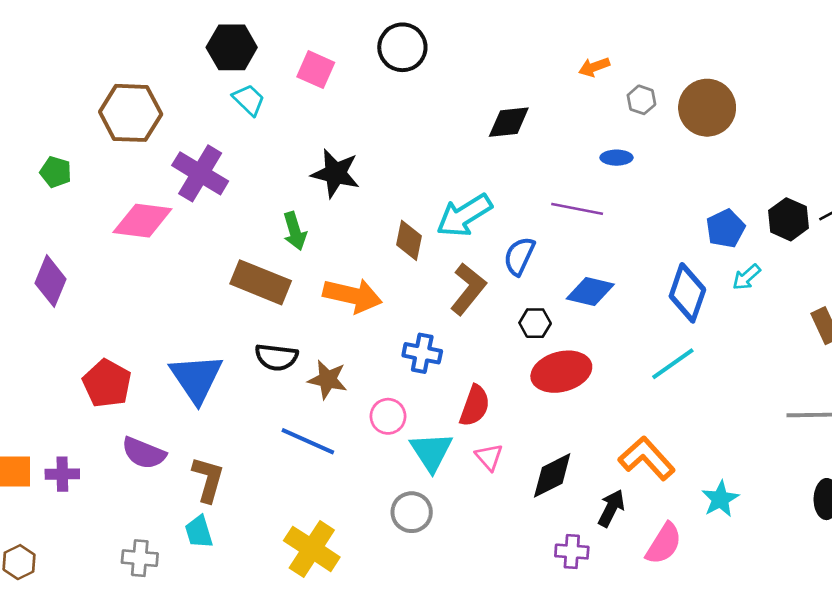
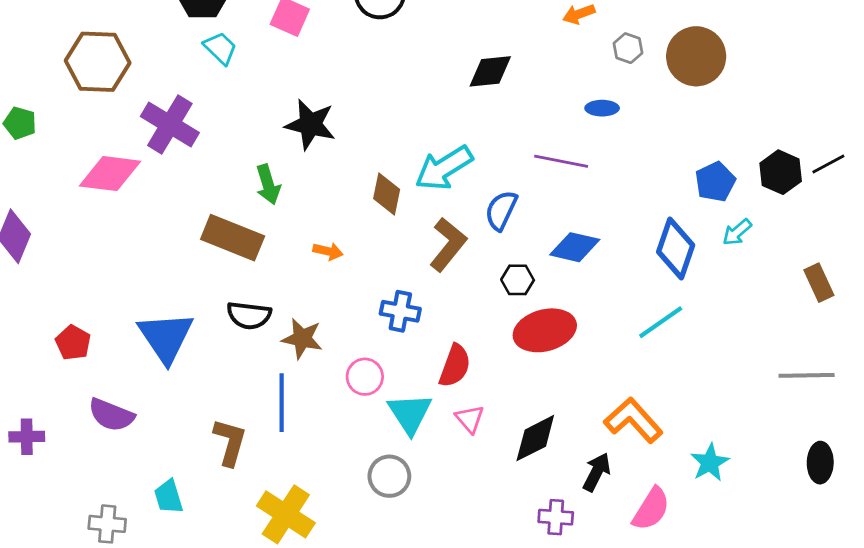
orange arrow: (353, 295) -> (328, 251), size x0.5
red pentagon: (107, 383) -> (73, 343), size x0.7
blue line: (308, 441) -> (282, 403), turned 66
brown L-shape: (208, 479) -> (230, 442), moved

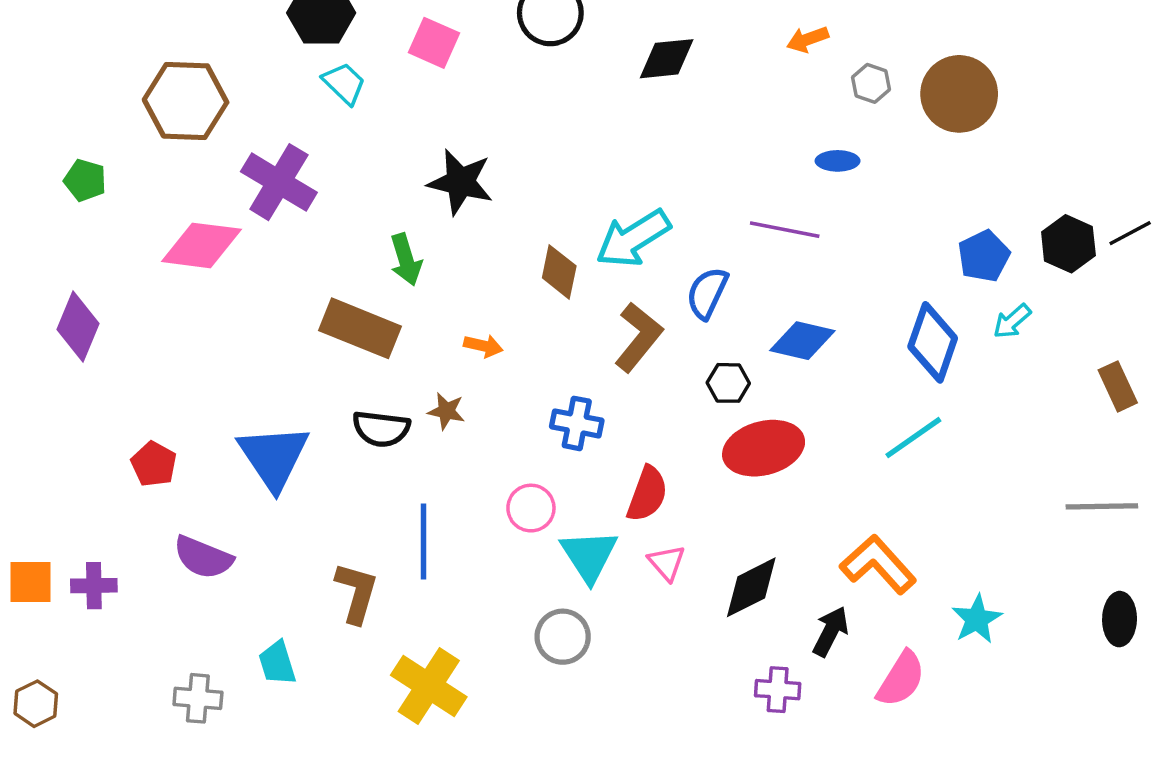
black diamond: (490, 71) -> (667, 59), moved
brown star: (302, 339) -> (446, 411), moved, size x0.7

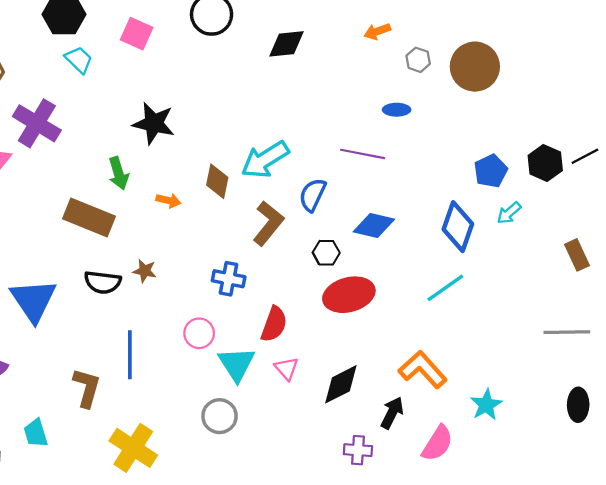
orange arrow: (483, 346) -> (168, 200), moved

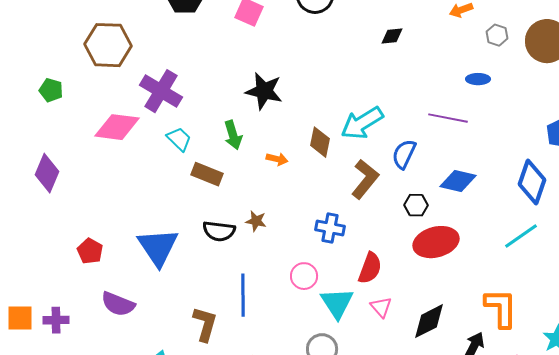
black diamond: (286, 44) -> (392, 36), moved, size x0.7
cyan trapezoid: (79, 60) -> (179, 139), moved
brown rectangle: (89, 218) -> (207, 174), size x0.7
orange L-shape: (423, 370) -> (501, 308), turned 42

